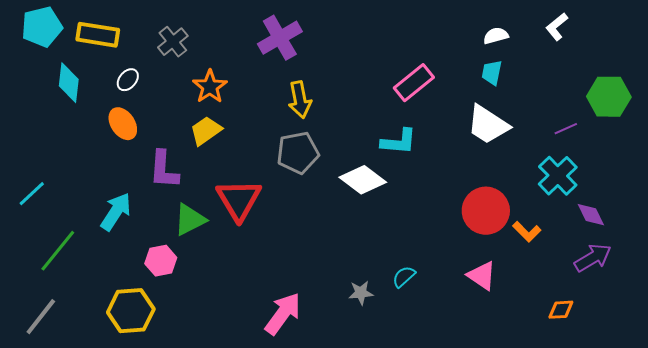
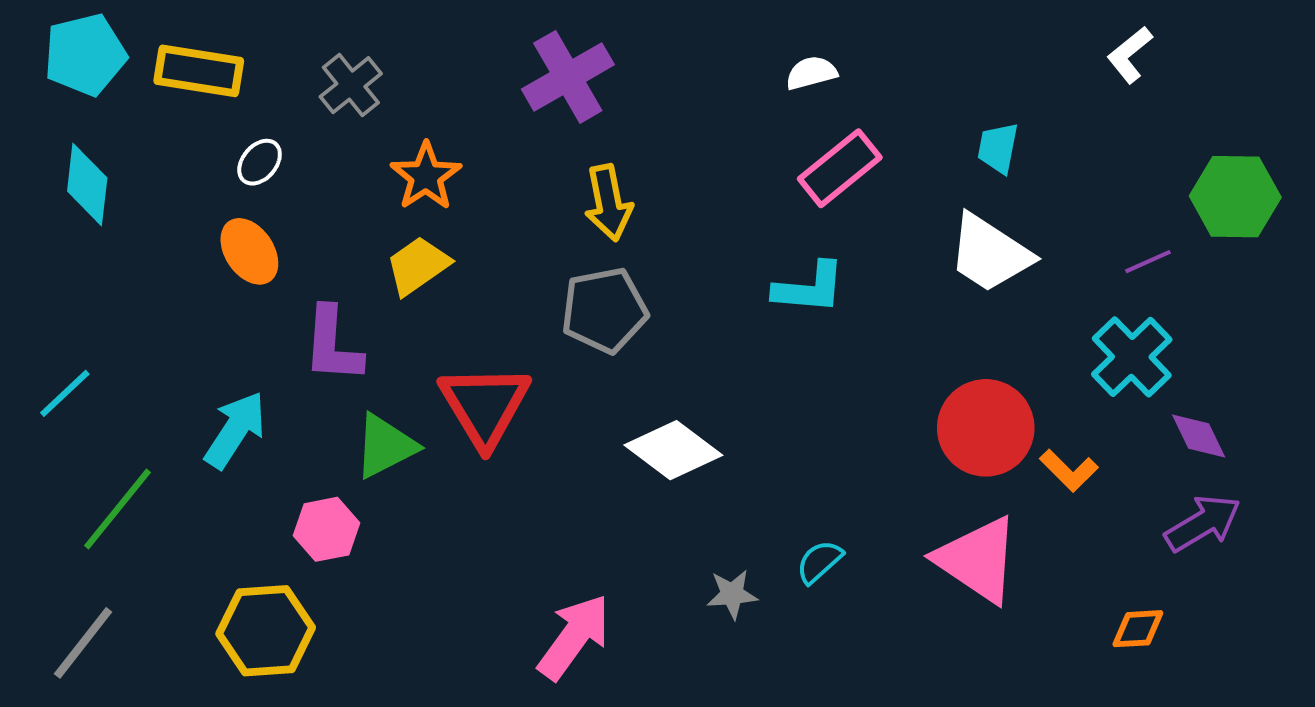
white semicircle: (496, 36) -> (811, 73), moved
cyan diamond: (69, 83) -> (87, 184), moved
white diamond: (363, 180) -> (673, 450), moved
pink triangle: (482, 276) -> (978, 560), size x1.5

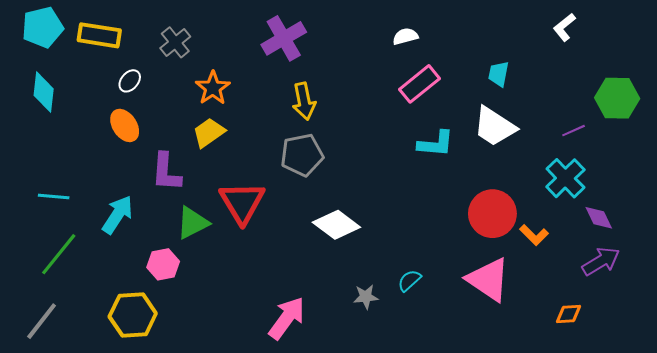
cyan L-shape: (809, 288) -> (436, 144), moved
cyan line: (65, 393) -> (54, 196), moved, turned 48

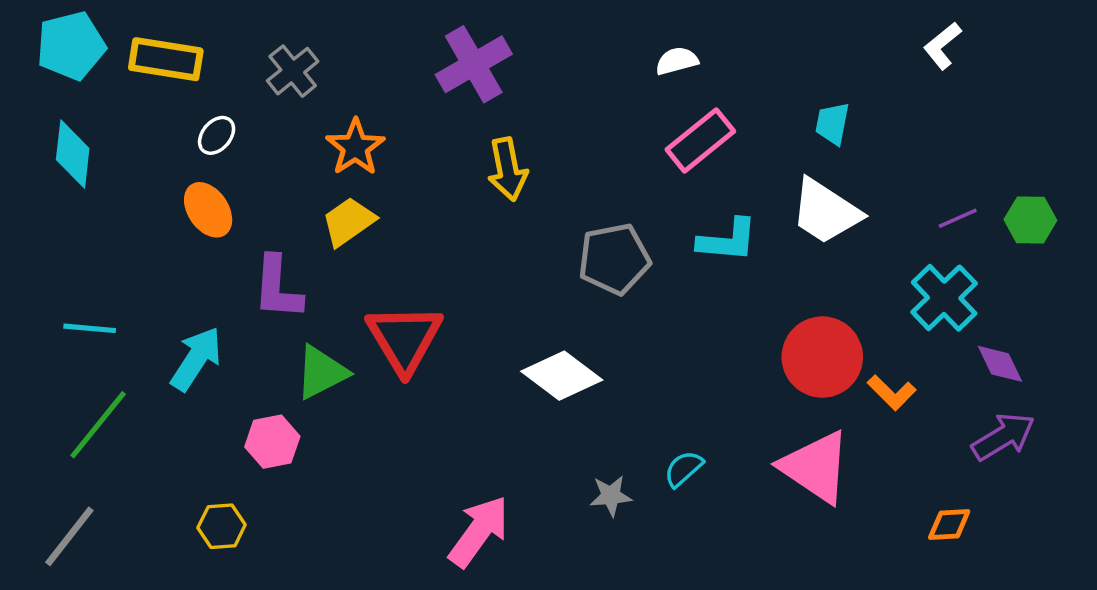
green hexagon: (617, 98) -> (1030, 220), moved, size x0.7
gray pentagon: (302, 155) -> (614, 259), moved
yellow hexagon: (133, 315) -> (222, 526), size x0.6

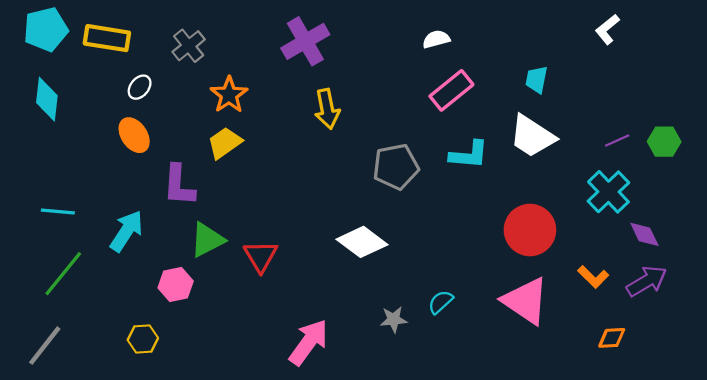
red triangle: (404, 338) -> (261, 256), moved, size x0.7
orange L-shape: (892, 393) -> (593, 277), moved

